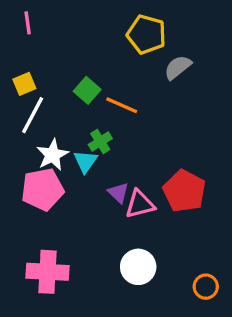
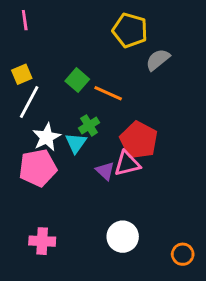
red pentagon: (184, 191) -> (139, 140), moved
pink triangle: (140, 204) -> (127, 163), moved
pink cross: (48, 272) -> (42, 241), size x0.7

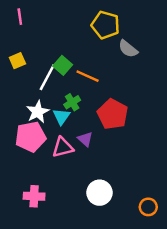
gray semicircle: (158, 60) -> (128, 49), turned -102
white line: (29, 102) -> (47, 77), moved
pink triangle: (127, 163) -> (63, 147), moved

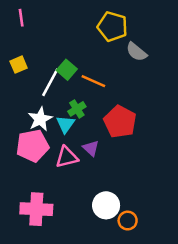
pink cross: (34, 196) -> (36, 209), size x1.4
orange circle: (148, 207) -> (128, 221), moved

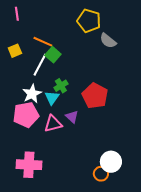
orange line: (93, 81) -> (43, 42), moved
white circle: (106, 205) -> (111, 162), moved

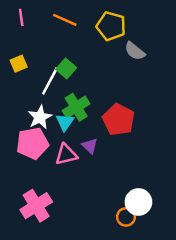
orange line: (43, 42) -> (65, 20), moved
green cross: (61, 86) -> (76, 107), size x1.5
pink cross: (29, 165) -> (36, 206), turned -35

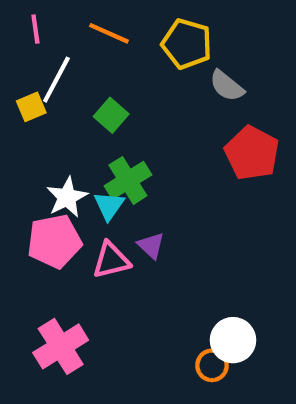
white line: (50, 81) -> (56, 80), moved
red pentagon: (118, 120) -> (252, 153), moved

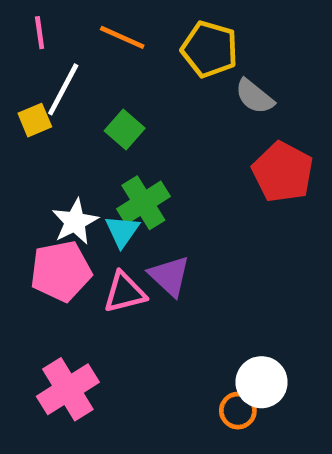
purple triangle: (151, 246) -> (169, 276), size x1.4

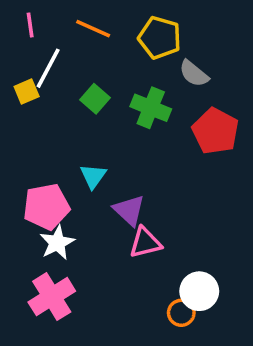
green cross: (143, 203) -> (151, 108), moved, turned -36
white star: (75, 222) -> (57, 243), moved
pink triangle: (125, 292) -> (145, 243), moved

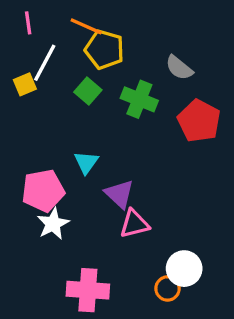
yellow pentagon: (160, 38) -> (104, 50), moved
pink cross: (52, 297) -> (88, 290), moved, turned 36

